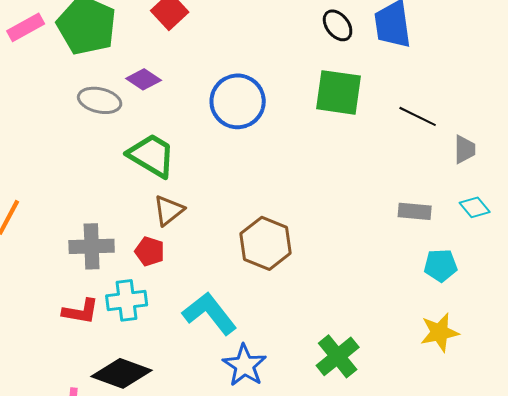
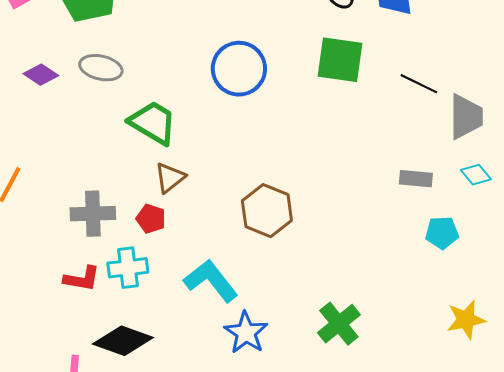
purple diamond: (144, 79) -> (41, 75), moved
gray trapezoid: (465, 149) -> (466, 117), size x1.6
yellow star: (440, 332) -> (466, 320), moved

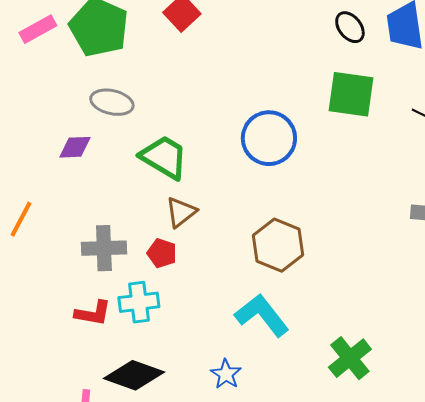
blue circle: (239, 69) -> (269, 138), moved
purple diamond: (41, 75) -> (75, 147), moved, turned -36
cyan L-shape: (211, 281) -> (262, 315), moved
blue star: (246, 333) -> (226, 374), moved, size x0.7

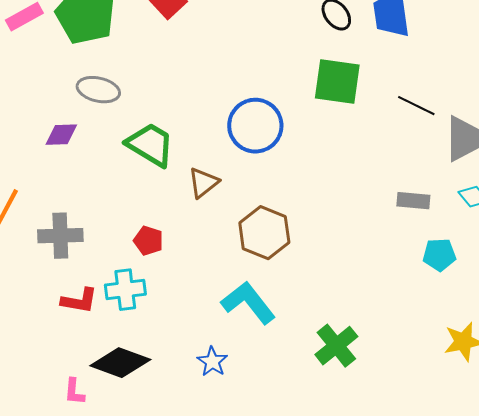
brown triangle: (181, 212) -> (203, 183), moved
gray cross: (104, 248) -> (60, 236), moved

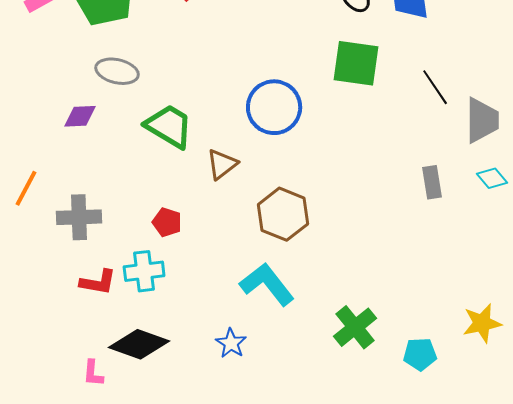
black line: (416, 106) -> (435, 87), turned 30
gray rectangle: (413, 201) -> (432, 182), turned 76
cyan pentagon: (439, 255) -> (420, 354), moved

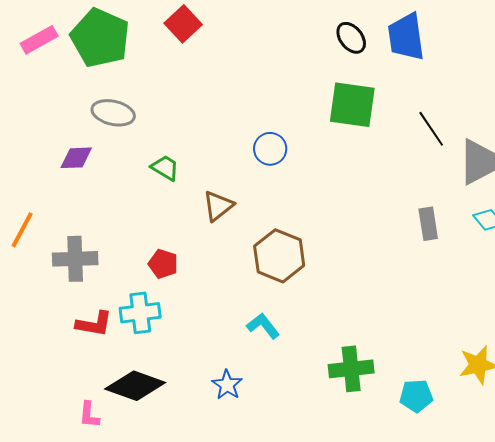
blue circle: (274, 107) -> (270, 149), size x0.6
green trapezoid: (169, 126) -> (165, 168), size x0.6
cyan L-shape: (267, 284) -> (263, 326), size x0.6
green cross: (355, 327) -> (351, 369), turned 33

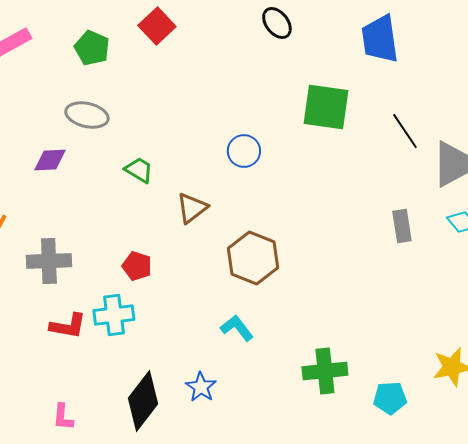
green pentagon: (100, 38) -> (92, 48), moved, size x0.6
black ellipse: (351, 38) -> (277, 23), moved
black diamond: (135, 386) -> (143, 401), moved, turned -72

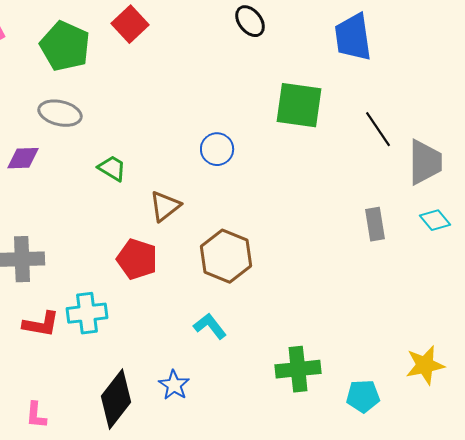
green pentagon: (92, 48) -> (65, 46), size x1.4
red pentagon: (137, 266) -> (137, 259), moved, size x1.4

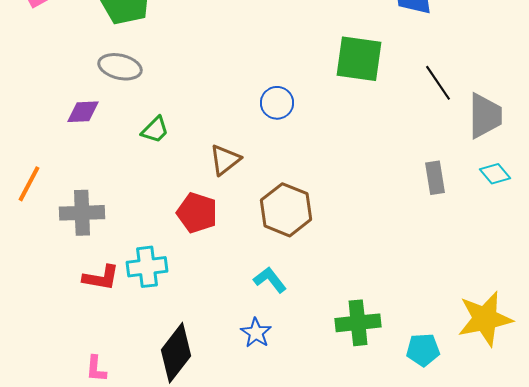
green trapezoid: (112, 168) -> (155, 130), moved, turned 104
yellow star: (425, 365) -> (485, 319), size x1.4
blue star: (174, 385) -> (256, 333), moved

